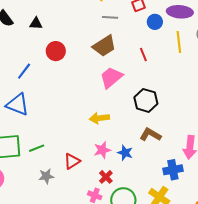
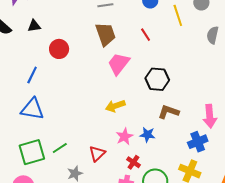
brown trapezoid: (104, 46) -> (106, 34), turned -65

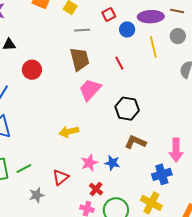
yellow arrow: (115, 106) -> (69, 132), moved

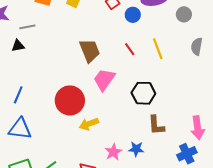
gray line: (82, 30) -> (27, 27), moved
yellow line: (153, 47) -> (158, 49), moved
red circle: (32, 70) -> (70, 100), moved, size x1.5
brown L-shape: (135, 142) -> (156, 125), turned -110

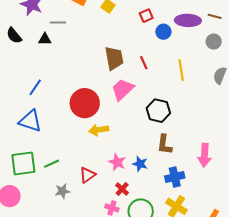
red line: (130, 49) -> (144, 63), moved
pink star: (113, 152) -> (117, 162), turned -30
blue cross: (187, 154) -> (175, 177), moved

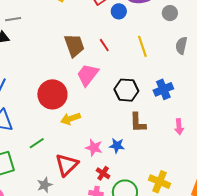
pink arrow: (205, 155) -> (179, 127), size x0.7
green line: (52, 164) -> (37, 143), moved
red triangle: (87, 175) -> (67, 165), size x1.4
blue cross: (175, 177) -> (163, 89), moved

